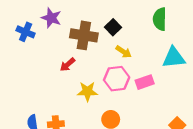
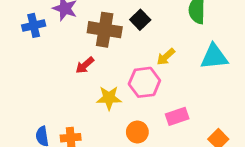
blue cross: (26, 32) -> (34, 25), turned -36
yellow arrow: (124, 52) -> (166, 57), moved, turned 105
pink rectangle: (145, 82) -> (177, 116), moved

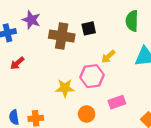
black square: (140, 20) -> (89, 28), turned 32
red arrow: (85, 65) -> (17, 63), moved

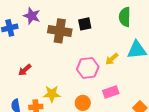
yellow arrow: (108, 57) -> (112, 59), moved
red arrow: (17, 63) -> (25, 70), moved
yellow star: (65, 88) -> (52, 94), moved

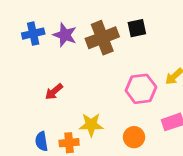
purple star: (32, 16) -> (65, 35), moved
brown cross: (60, 31) -> (102, 38), turned -30

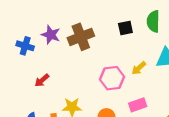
black square: (137, 28) -> (125, 28), moved
blue cross: (33, 34) -> (25, 46), moved, turned 30

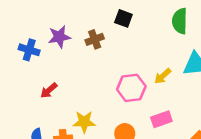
black square: (125, 28) -> (123, 18), moved, turned 32
purple star: (51, 35) -> (59, 37), turned -30
brown cross: (81, 37) -> (95, 39), size x0.6

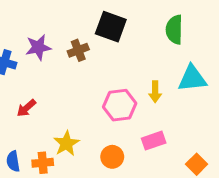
black square: (123, 18) -> (111, 27), size x1.5
yellow arrow: (163, 76) -> (155, 92), turned -48
yellow star: (84, 122) -> (66, 144), turned -30

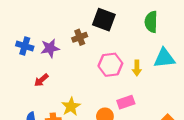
purple star: (38, 47) -> (50, 48), moved
pink hexagon: (120, 105) -> (110, 65), moved
pink rectangle: (154, 141) -> (126, 102), moved

